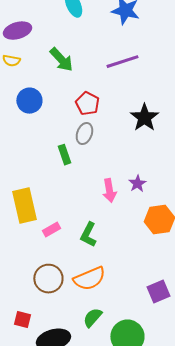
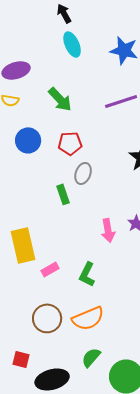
red pentagon: (87, 104) -> (70, 143), moved, turned -30

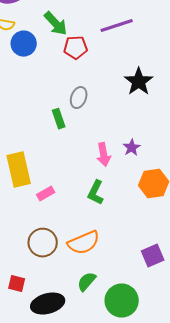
blue circle: (28, 140) -> (24, 44), moved
red pentagon: (70, 143) -> (76, 48), moved
green L-shape: (87, 274) -> (96, 193), moved

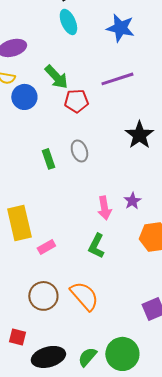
gray ellipse: (79, 98) -> (79, 151), turned -40
green rectangle: (59, 119) -> (48, 159), moved
orange semicircle: (84, 243) -> (84, 296), turned -108
green semicircle: (87, 282) -> (87, 357), moved

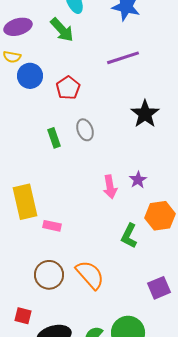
green arrow: (56, 77) -> (62, 30), moved
red pentagon: (76, 101) -> (68, 88), moved, turned -30
green L-shape: (96, 246) -> (129, 236), moved
pink rectangle: (46, 247) -> (52, 226), turned 42

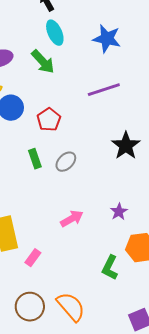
gray ellipse: (85, 130) -> (66, 162), turned 65
green rectangle: (54, 138) -> (35, 159), moved
pink arrow: (110, 187) -> (72, 219), moved, turned -110
pink rectangle: (52, 226) -> (33, 258), turned -66

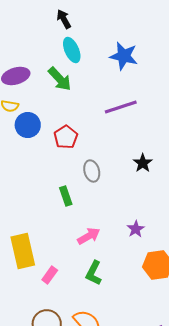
black star: (126, 146) -> (143, 163), size x0.7
green rectangle: (35, 159) -> (66, 196), moved
gray ellipse: (66, 162) -> (92, 171), moved, turned -60
green L-shape: (110, 268) -> (94, 273), moved

